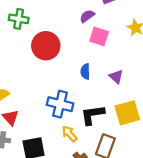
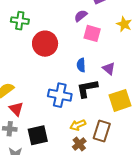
black L-shape: (93, 115) -> (87, 89), moved
yellow arrow: (69, 134) -> (78, 125), moved, turned -70

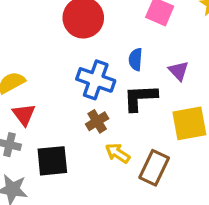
blue cross: (60, 95) -> (96, 80), moved
yellow arrow: (78, 125) -> (118, 153), turned 49
brown cross: (79, 144) -> (97, 121), moved

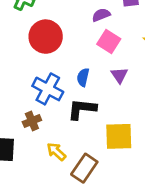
purple triangle: (178, 71) -> (119, 75), moved
brown cross: (97, 121) -> (32, 121), moved

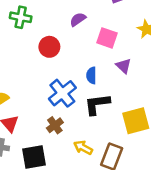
purple semicircle: (101, 15) -> (78, 19), moved
red circle: (46, 37) -> (49, 47), size x0.7
blue cross: (48, 89) -> (62, 93), turned 36

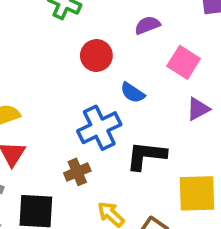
purple triangle: (123, 66) -> (198, 109), turned 35
blue semicircle: (91, 75) -> (133, 93), moved, turned -70

